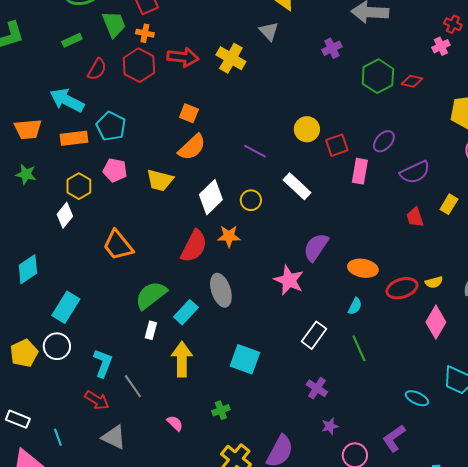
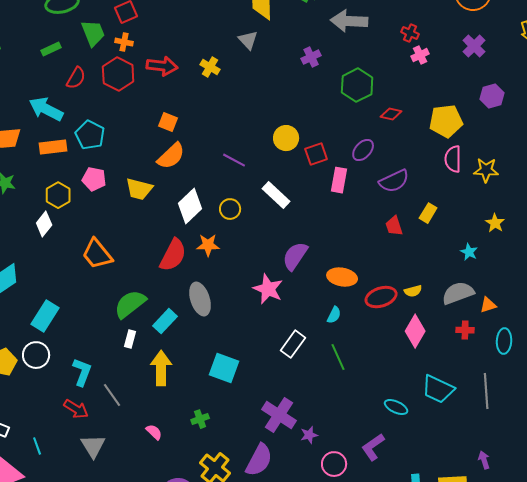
red cross: (453, 24) -> (410, 33), moved
yellow cross: (231, 58) -> (210, 67), size x0.7
red diamond: (412, 81) -> (391, 114), moved
purple cross: (317, 388) -> (279, 415), moved, size x1.6
gray triangle: (114, 437) -> (93, 446), turned 32

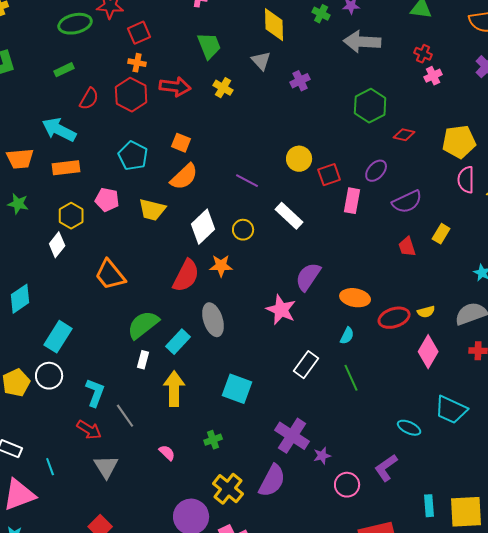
green trapezoid: (93, 33) -> (209, 46), moved
purple cross: (311, 57) -> (300, 81), moved
cyan pentagon: (90, 135) -> (133, 156), moved

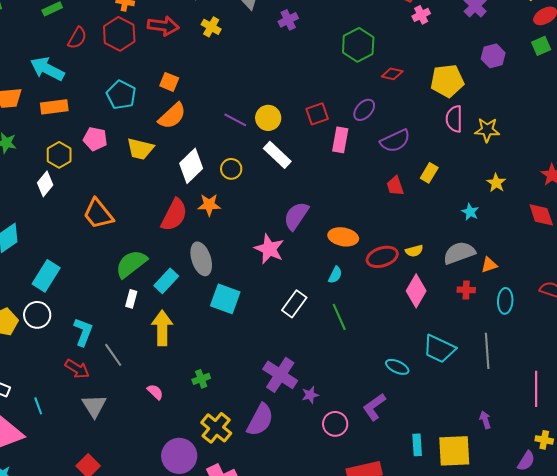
yellow circle: (299, 159) -> (268, 118), moved
cyan square: (237, 389) -> (225, 299), moved

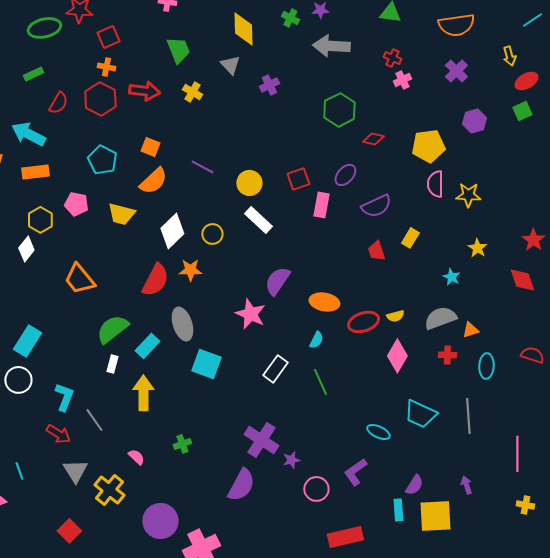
purple line: (235, 120) -> (202, 167), moved
yellow cross: (216, 428) -> (109, 490), moved
purple semicircle: (526, 461) -> (414, 485), moved

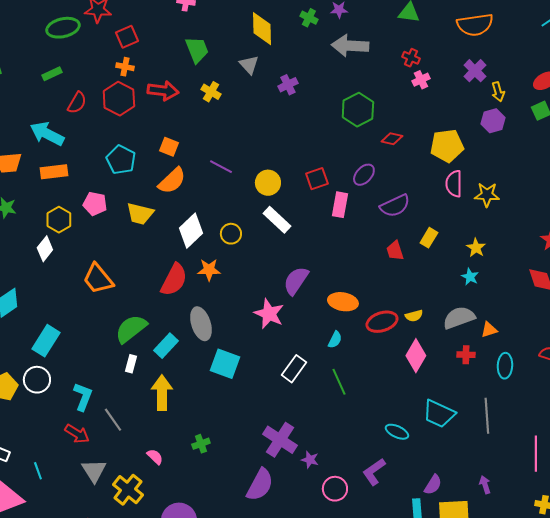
yellow arrow: (509, 56) -> (498, 92), moved
yellow star: (477, 248) -> (476, 248), moved
purple star: (291, 460) -> (310, 460), turned 30

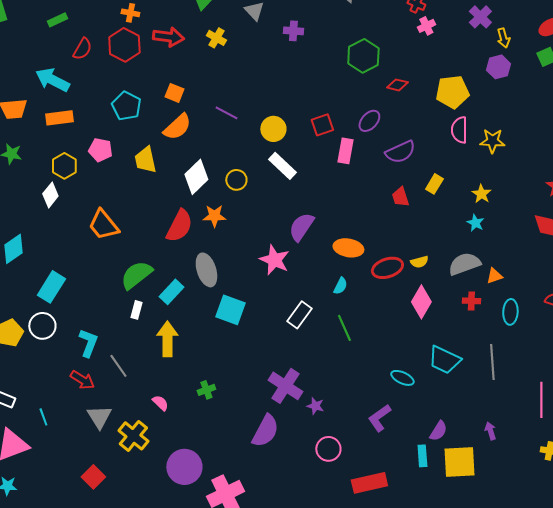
purple cross: (288, 85) -> (293, 31), turned 30
yellow trapezoid: (140, 214) -> (145, 160), turned 64
pink circle: (335, 489) -> (328, 449), moved

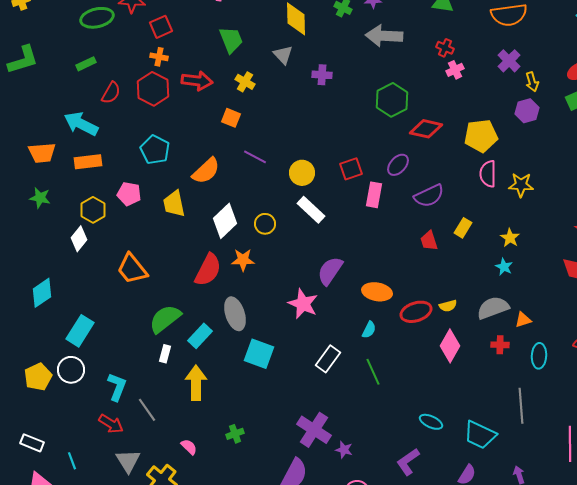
red diamond: (397, 85) -> (426, 129), size x1.5
orange square: (174, 93) -> (231, 118), moved
cyan trapezoid: (444, 360) -> (480, 435), moved

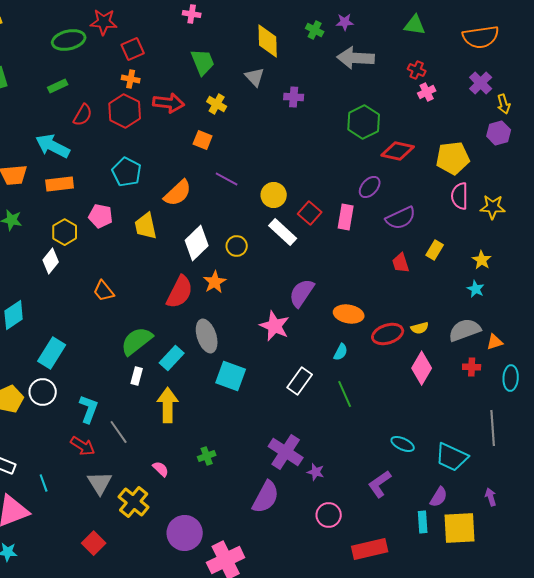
red square: (351, 169) -> (310, 213), moved, turned -30
orange star: (243, 260) -> (215, 282), turned -30
orange trapezoid: (132, 269) -> (104, 291), size x0.7

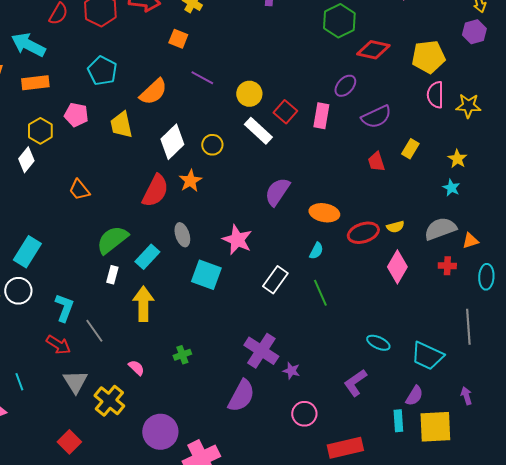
pink star: (275, 326) -> (237, 240), moved
gray ellipse: (207, 336) -> (182, 235), size x0.7

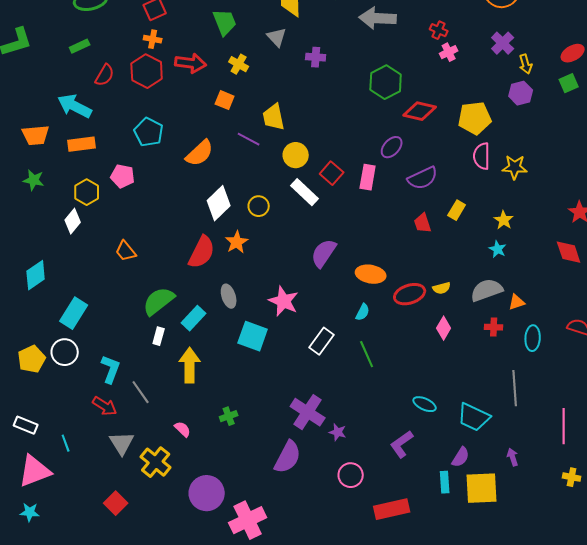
yellow trapezoid: (121, 125) -> (274, 117), moved
pink diamond: (397, 267) -> (444, 328), size x0.7

